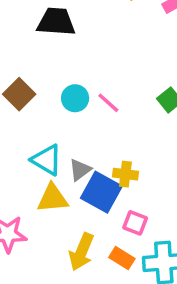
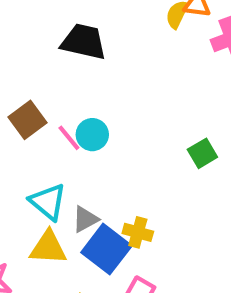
pink line: (108, 103) -> (69, 138), moved

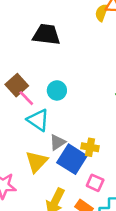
pink line: (69, 138) -> (26, 98), moved
cyan triangle: (48, 202) -> (38, 120), moved
yellow triangle: (48, 248) -> (37, 162), turned -45

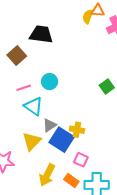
brown square: (17, 85) -> (17, 55), moved
pink line: (26, 98) -> (24, 88), turned -64

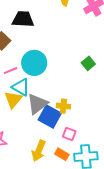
cyan circle: (50, 82) -> (34, 63), size x1.6
gray triangle: (50, 125) -> (37, 104), size x1.6
yellow triangle: (32, 141) -> (13, 100), moved

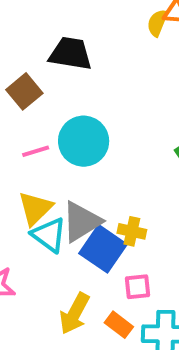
cyan triangle: (21, 87) -> (49, 235), moved
pink square: (69, 134) -> (137, 287), turned -32

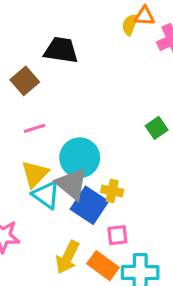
cyan circle: (84, 141) -> (80, 158), moved
gray triangle: (81, 222) -> (72, 184), turned -48
orange rectangle: (119, 325) -> (103, 266), size x1.4

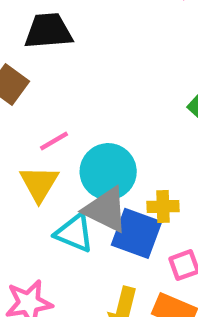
pink line: (34, 128) -> (54, 141), moved
yellow triangle: (35, 174) -> (39, 184), moved

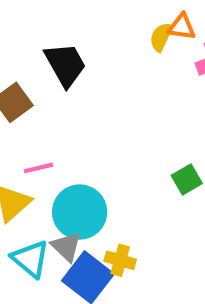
black trapezoid: (48, 31) -> (65, 65), turned 48
gray triangle: (106, 210) -> (66, 247), size x0.7

